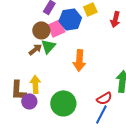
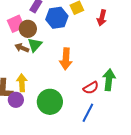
pink square: (56, 28) -> (16, 24), moved
brown arrow: (35, 49) -> (22, 48), turned -120
red semicircle: (104, 98) -> (91, 88), moved

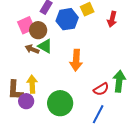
green triangle: (35, 45) -> (45, 46), turned -42

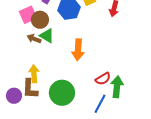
green arrow: (119, 81) -> (117, 87), moved
brown L-shape: (15, 90) -> (30, 89), moved
purple circle: (26, 101) -> (14, 96), moved

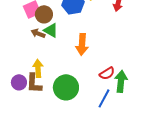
purple circle: (14, 96) -> (19, 82), moved

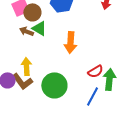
brown L-shape: (34, 83) -> (22, 81), turned -40

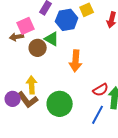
brown circle: (32, 12) -> (38, 48), moved
green triangle: (39, 28) -> (52, 39), moved
brown arrow: (26, 31) -> (17, 37), moved, turned -32

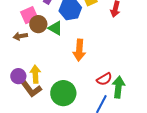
brown arrow: (17, 37) -> (20, 36), moved
brown circle: (38, 48) -> (38, 24), moved
purple circle: (13, 99) -> (18, 76), moved

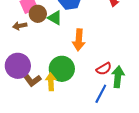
yellow arrow: (35, 74) -> (51, 82), moved
purple circle: (18, 76) -> (18, 66), size x1.6
green circle: (63, 93) -> (62, 69), moved

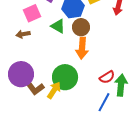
brown circle: (38, 14) -> (81, 27), moved
yellow arrow: (51, 82) -> (54, 90), turned 36

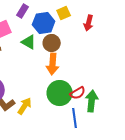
green circle: (65, 77) -> (60, 93), moved
blue line: (104, 102) -> (75, 118), turned -36

